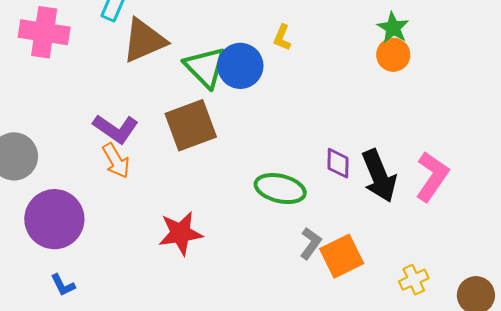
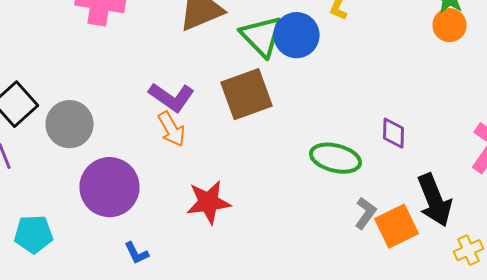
black arrow: (379, 176) -> (434, 200), moved
red star: (180, 233) -> (208, 202), moved
blue L-shape: (63, 285) -> (136, 253), moved

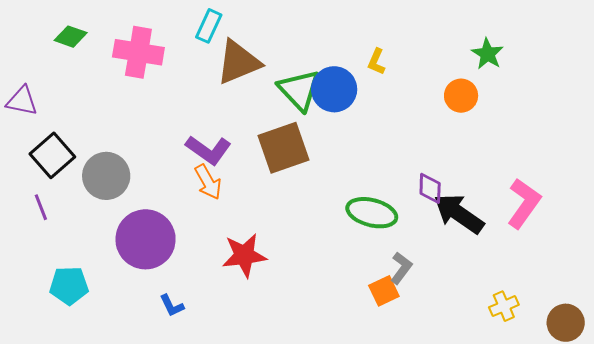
orange circle: (450, 25) -> (461, 96), moved
black arrow: (434, 200) -> (459, 214), moved, turned 146
orange square: (396, 226) -> (384, 291), moved, size x0.7

